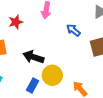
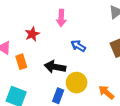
blue arrow: (73, 30) -> (78, 46), moved

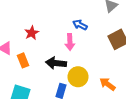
pink arrow: (61, 18) -> (70, 42), moved
blue arrow: (78, 46) -> (80, 25), moved

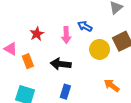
pink arrow: (70, 42) -> (66, 35), moved
yellow circle: (78, 77) -> (100, 49), moved

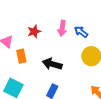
pink arrow: (66, 35) -> (62, 28), moved

